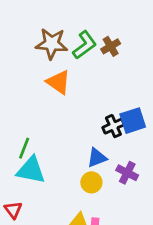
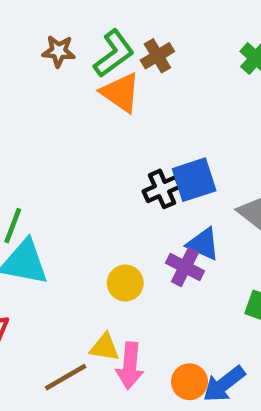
brown star: (52, 44) -> (59, 51), size x0.6
orange triangle: (58, 82) -> (121, 93), moved
blue triangle: (97, 158) -> (203, 244), moved, turned 45

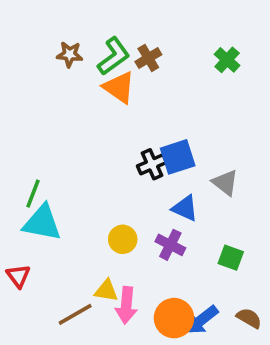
purple cross: (185, 267) -> (170, 245), moved
orange circle: (190, 382) -> (174, 318), size x1.4

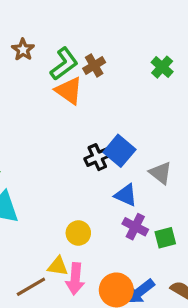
brown star: (70, 54) -> (23, 50), moved, turned 30
blue square: (178, 157) -> (119, 151), turned -32
yellow circle: (123, 239) -> (78, 233), moved
purple cross: (170, 245) -> (135, 227), moved
green square: (231, 258) -> (165, 238), turned -35

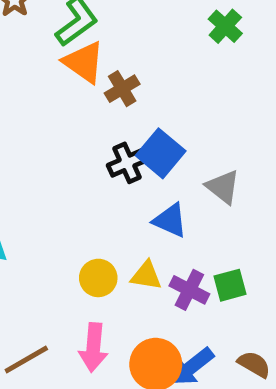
brown cross: (94, 65) -> (122, 89), moved
purple cross: (135, 227) -> (189, 290), moved
yellow triangle: (58, 266) -> (146, 276), moved

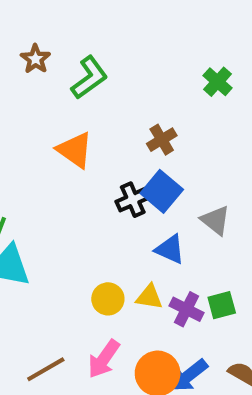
orange triangle: (84, 62) -> (75, 150), moved
brown cross: (122, 89) -> (162, 140), moved
pink arrow: (93, 347) -> (104, 359), turned 30

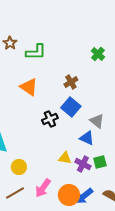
green L-shape: (89, 78) -> (36, 52), turned 35
black cross: (133, 200) -> (50, 119), moved
blue triangle: (170, 249) -> (87, 138), moved
yellow circle: (108, 299) -> (19, 167), moved

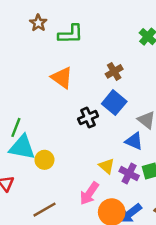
yellow triangle: (65, 158) -> (107, 166), turned 32
yellow circle: (19, 167) -> (44, 160), moved
pink arrow: (43, 188) -> (89, 193), moved

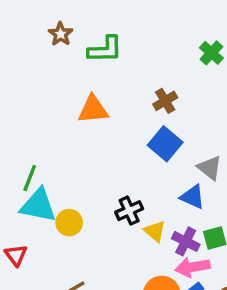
orange triangle: (62, 78) -> (93, 109), turned -40
black cross: (88, 118) -> (129, 211), moved
pink arrow: (89, 193) -> (193, 267), moved, turned 45

